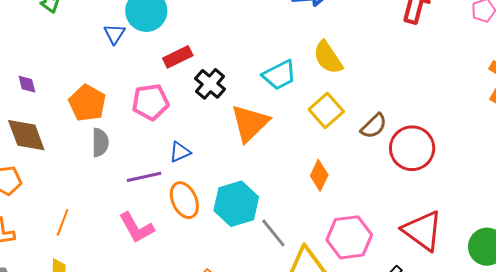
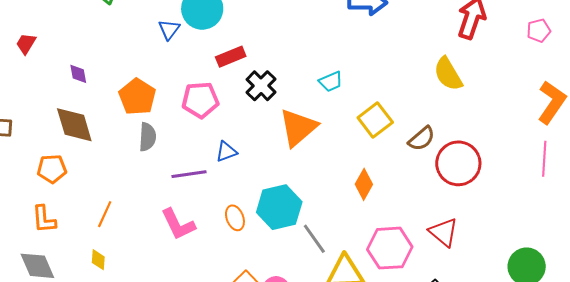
yellow semicircle: (328, 58) -> (448, 74), moved
cyan trapezoid: (279, 75) -> (331, 82), size x0.7
orange ellipse: (184, 200) -> (235, 218), moved, size x0.7
red triangle: (423, 231) -> (444, 232), moved, size x0.7

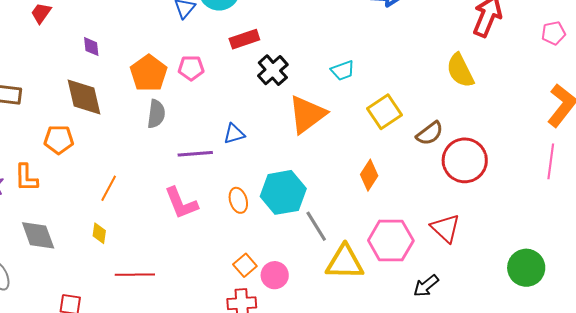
pink pentagon: (200, 100) -> (191, 68), moved, size x0.7
orange L-shape: (44, 219) -> (26, 178), moved

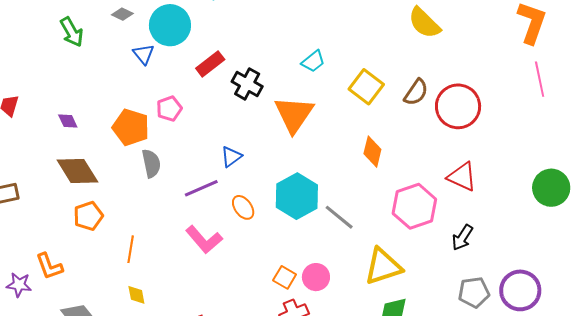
orange pentagon: (59, 140) -> (88, 216), moved
orange ellipse: (238, 200) -> (243, 207), moved
yellow triangle: (345, 262) -> (383, 266), moved

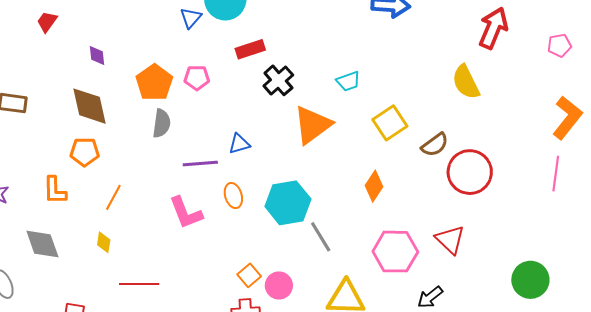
orange L-shape: (49, 266) -> (55, 190), moved

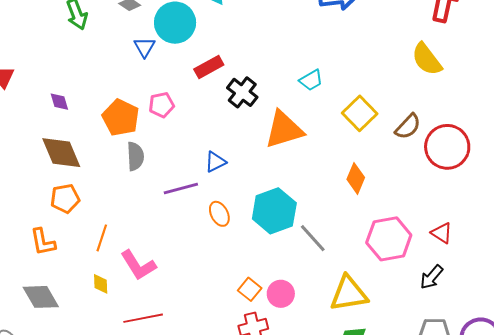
orange triangle: (312, 125) -> (284, 130), turned 30
pink L-shape: (186, 213) -> (138, 265), moved
red triangle: (450, 240) -> (442, 233), moved, size x0.7

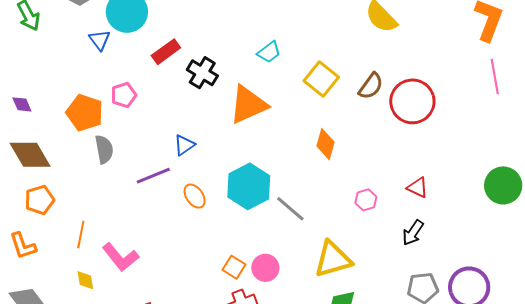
pink hexagon: (389, 239) -> (366, 200), size x0.5

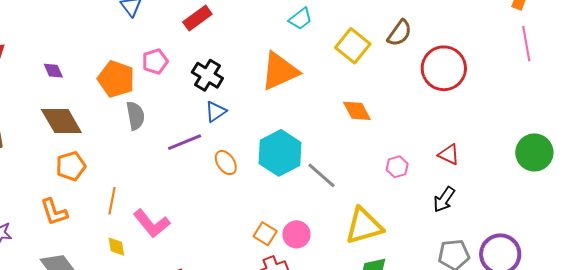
black cross: (202, 73) -> (207, 75), moved
brown semicircle: (371, 86) -> (399, 33), moved
orange diamond: (326, 144) -> (357, 111), turned -44

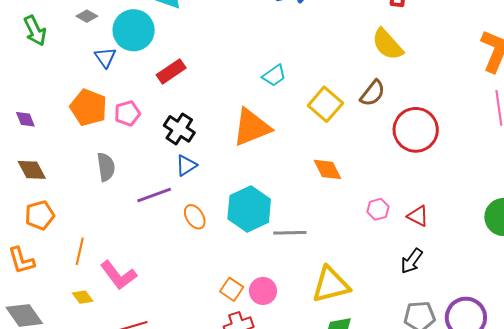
orange pentagon: (116, 79) -> (88, 107), moved
brown diamond: (61, 121) -> (32, 170), size x0.7
pink hexagon: (397, 167) -> (378, 209), moved
gray line: (322, 175) -> (290, 233), turned -44
yellow diamond: (116, 247) -> (83, 297), turned -30

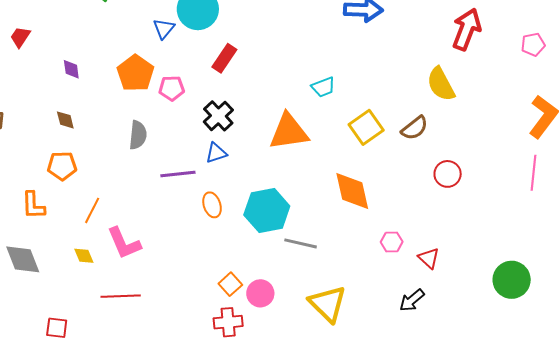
red rectangle: (171, 71) -> (224, 58), turned -36
red circle: (416, 130) -> (448, 174), size x0.6
orange diamond: (327, 169) -> (352, 191), size x1.4
brown diamond: (32, 170) -> (65, 120), size x0.7
yellow triangle: (331, 285) -> (328, 304), turned 45

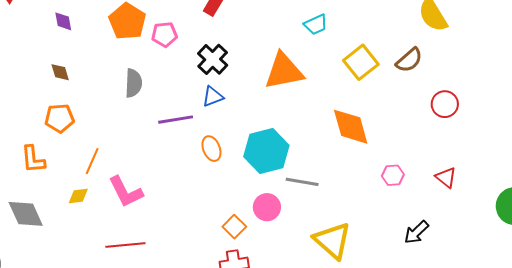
yellow diamond: (84, 256) -> (78, 196), moved, turned -70
red triangle: (429, 258) -> (446, 177), moved
pink circle: (260, 293) -> (267, 207), moved

